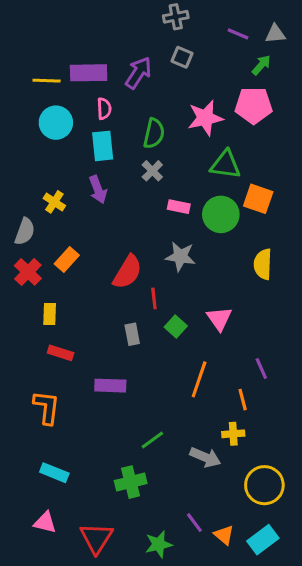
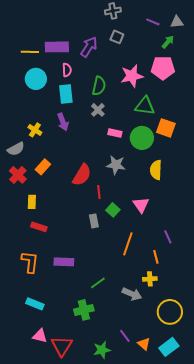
gray semicircle: (25, 232) -> (16, 149), turned 42
yellow semicircle: (263, 264) -> (156, 170), moved
gray rectangle: (132, 334) -> (94, 221), moved
purple rectangle: (110, 386) -> (64, 262), moved
pink triangle: (45, 523) -> (40, 336), moved

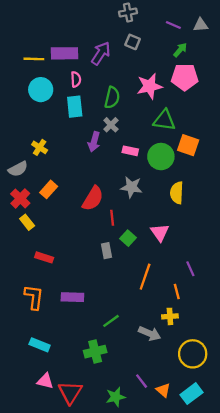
green arrow: (168, 42) -> (180, 50), moved
purple arrow: (63, 122) -> (94, 142), moved, turned 36
yellow rectangle: (32, 202) -> (27, 222), moved, turned -40

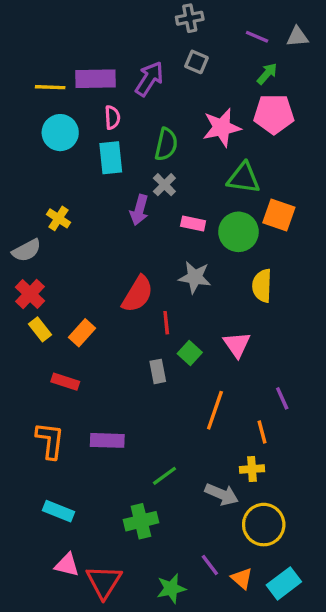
orange rectangle: (49, 189) -> (82, 333), moved
yellow circle: (193, 354) -> (264, 525), moved

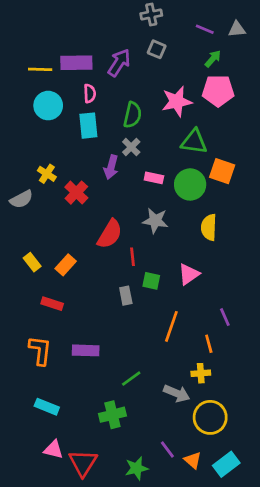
red cross: (30, 294) -> (76, 193), moved
pink triangle: (237, 345) -> (189, 274), turned 30
green square: (190, 353) -> (151, 281), turned -30

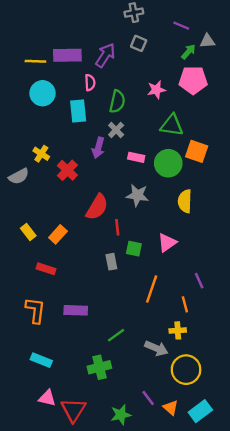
gray triangle: (237, 29) -> (207, 41), moved
pink semicircle: (90, 93) -> (90, 83), moved
pink star: (177, 102) -> (156, 90), size x0.7

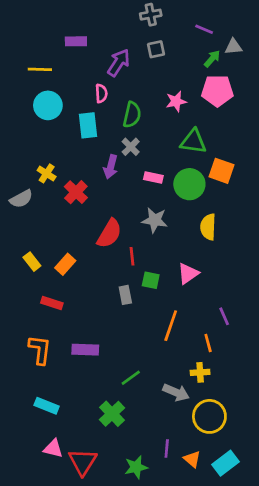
gray square: (139, 43) -> (156, 49), turned -35
purple rectangle: (67, 55) -> (76, 41), moved, size x0.7
green cross: (99, 367) -> (112, 414), turned -30
purple line: (148, 398) -> (167, 448), turned 42

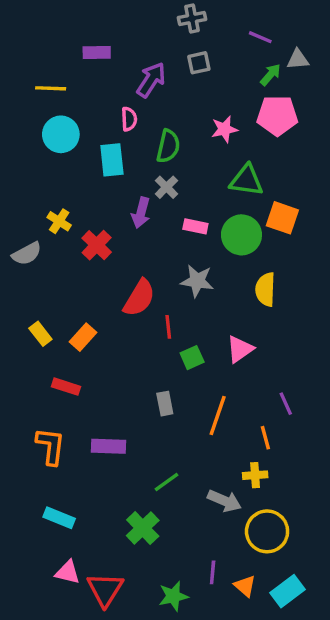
green square: (151, 280) -> (192, 358), turned -36
gray rectangle: (125, 295) -> (165, 404), moved

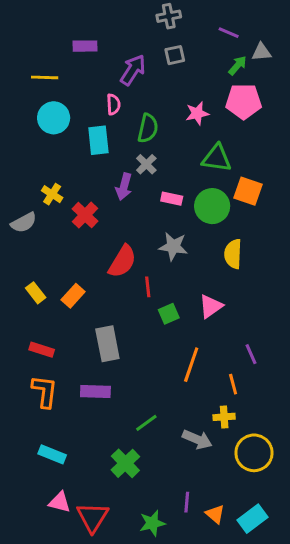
red rectangle: (66, 387) -> (42, 350), moved
gray rectangle: (165, 404) -> (107, 344), moved, size x1.6
yellow circle: (267, 531) -> (254, 453), moved

